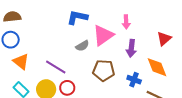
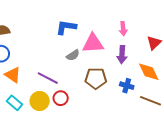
pink arrow: (126, 22) -> (123, 29), moved
pink triangle: (103, 35) -> (93, 43), turned 35

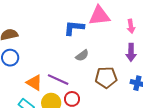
pink triangle: (93, 43) -> (99, 16), moved
orange triangle: (13, 75) -> (34, 83), moved

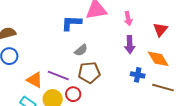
brown pentagon: (106, 77) -> (89, 73), moved

